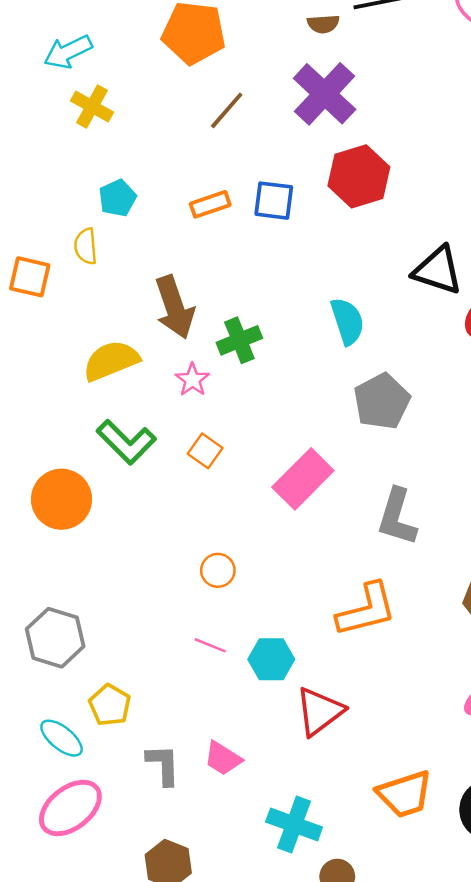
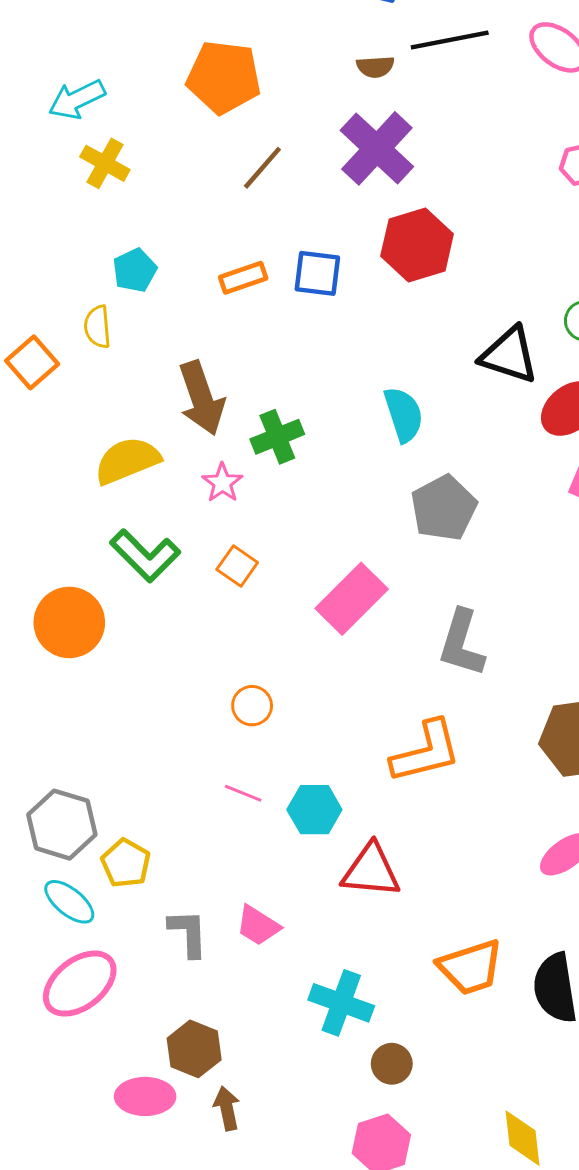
orange square: (30, 277) -> (32, 362), turned 36
gray hexagon: (55, 638) -> (62, 825), moved
red triangle: (319, 711) -> (371, 871), turned 42

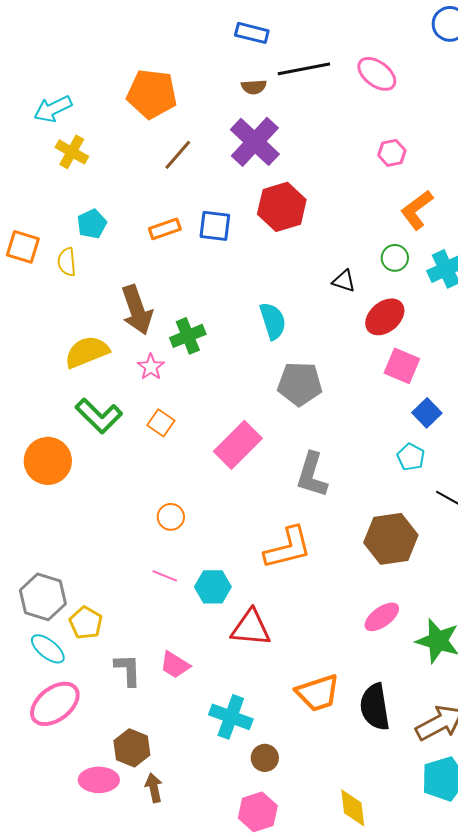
black triangle: (509, 355) -> (344, 281), size x0.6
orange square: (32, 362) -> (23, 247), moved, turned -32
gray pentagon: (444, 508) -> (300, 384), turned 30

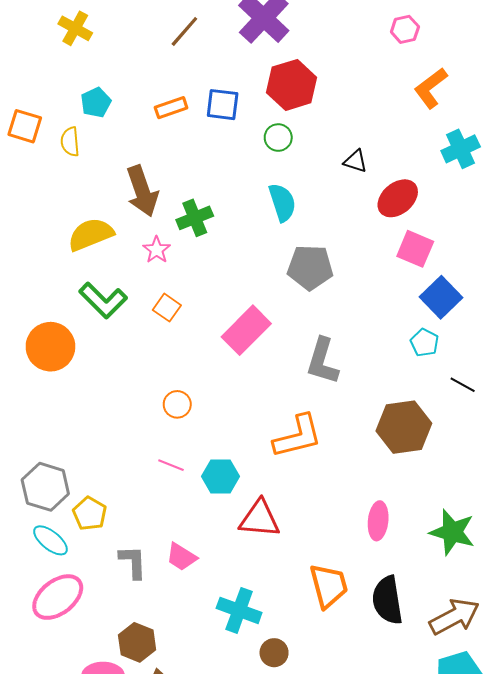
green circle: (395, 258) -> (278, 138), moved
blue square: (427, 413) -> (441, 297), size x1.4
pink ellipse: (382, 617) -> (378, 521), moved, turned -48
orange trapezoid: (318, 693) -> (329, 586), turned -87

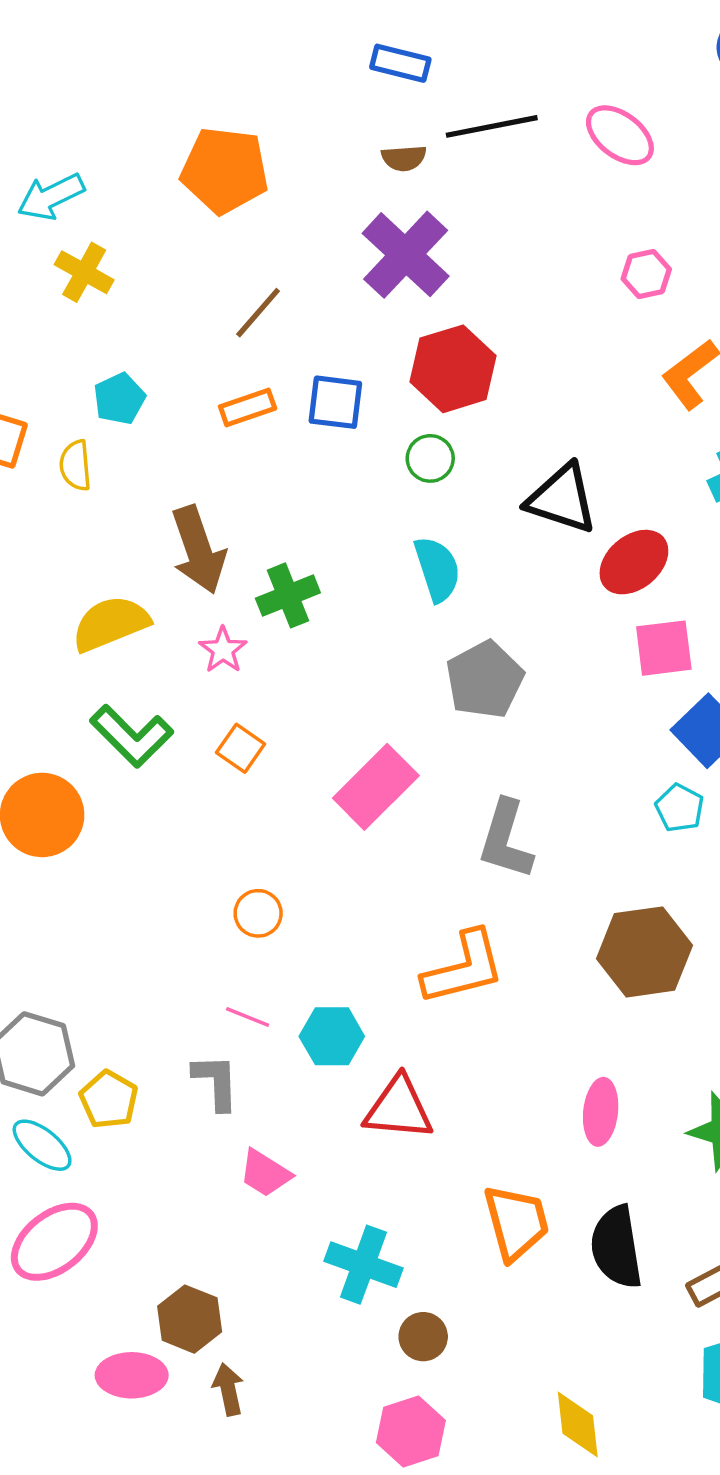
brown line: (184, 31) -> (258, 313), moved
black triangle: (355, 161) -> (562, 499), size x1.8
pink square: (415, 249) -> (664, 648), turned -30
gray pentagon: (310, 267) -> (485, 680), turned -30
gray L-shape: (133, 562) -> (216, 1082), moved

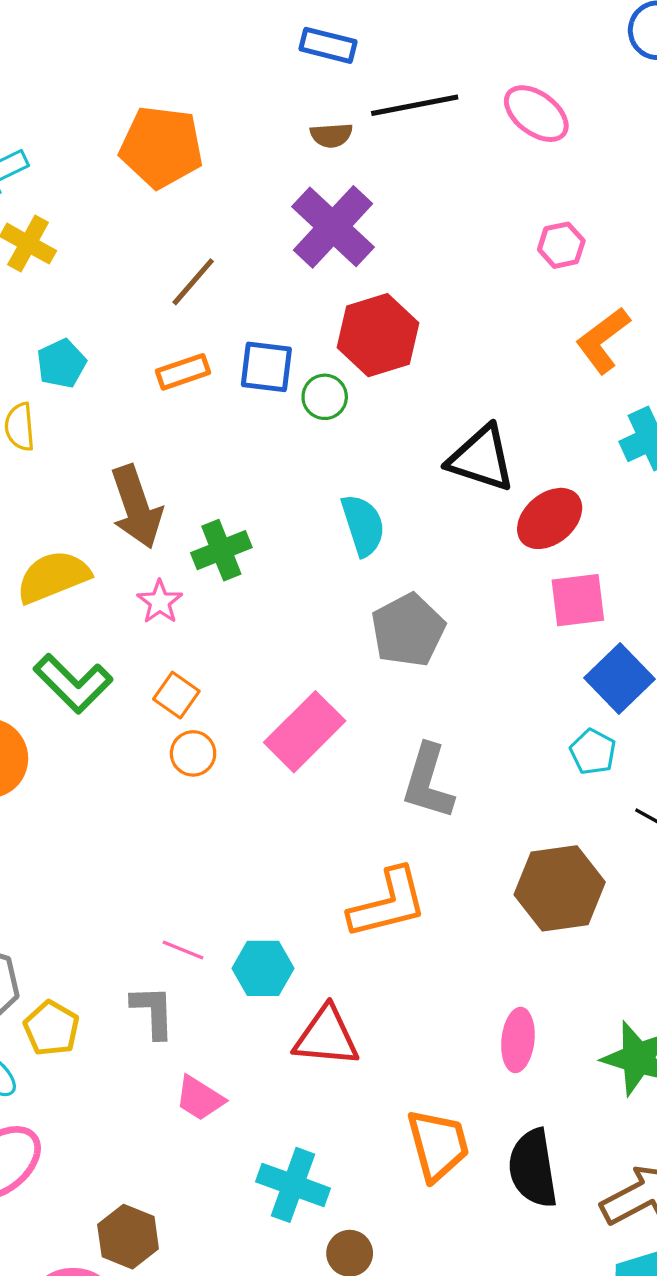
green circle: (430, 458) -> (325, 397), moved
orange circle: (258, 913) -> (193, 753), moved

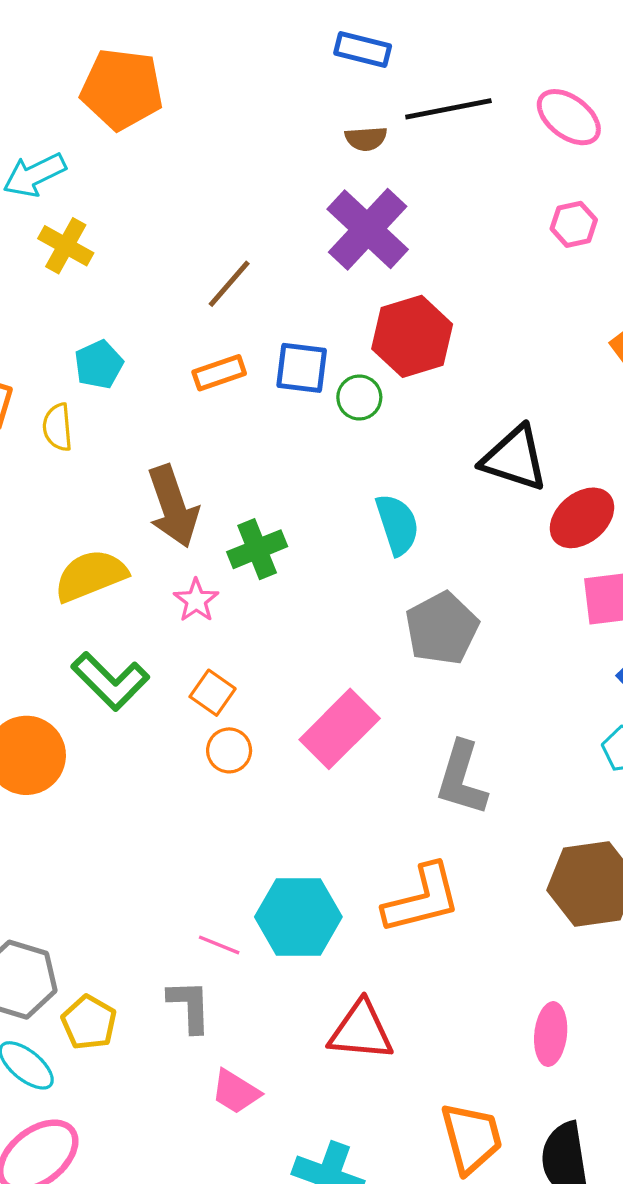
orange pentagon: (161, 147) -> (122, 89), moved
pink hexagon: (561, 245) -> (574, 224), moved
cyan hexagon: (263, 968) -> (298, 917), moved, size x1.4

